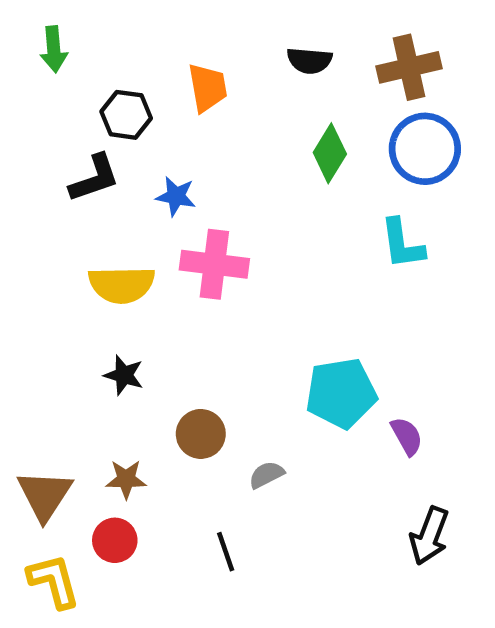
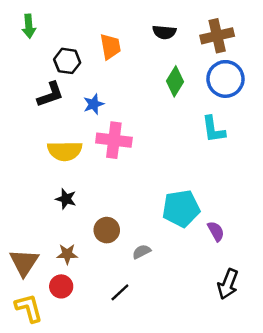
blue star: (176, 196) -> (94, 104), turned -30
black line: (226, 552) -> (120, 292), turned 66

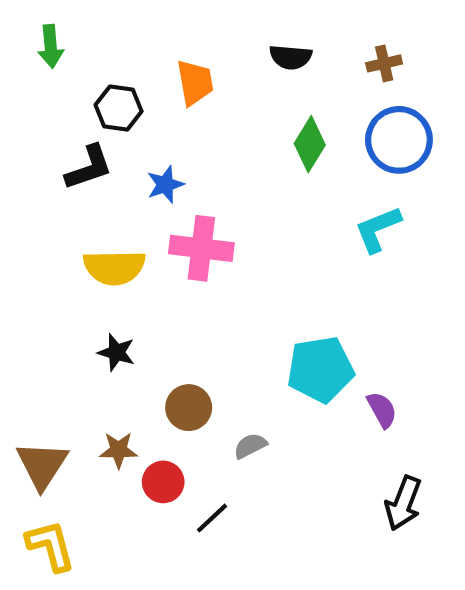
brown cross: (217, 36) -> (384, 63), size x0.6
cyan L-shape: (213, 129) -> (378, 229), turned 76
red circle: (61, 286) -> (163, 482), moved

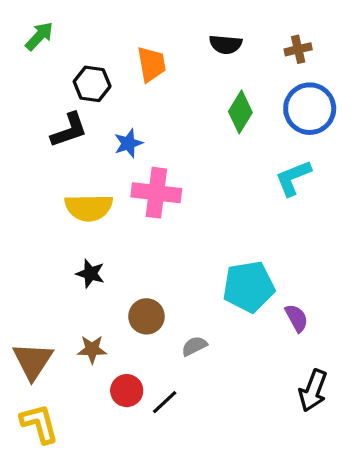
green arrow: (51, 46) -> (39, 36), turned -132
red circle: (163, 482) -> (127, 391), moved

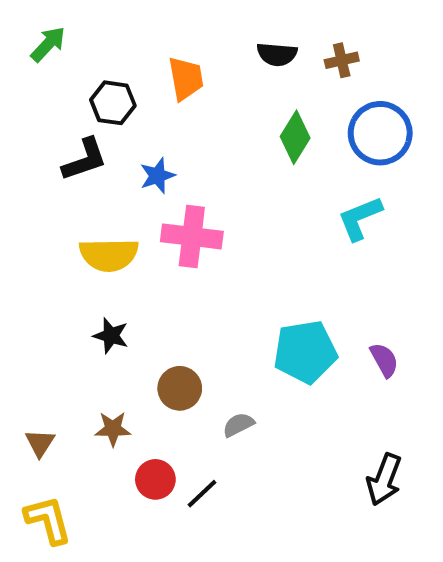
brown cross: (298, 49) -> (342, 60), moved
purple semicircle: (296, 318) -> (384, 360), moved
brown triangle: (33, 361) -> (40, 443), size x0.6

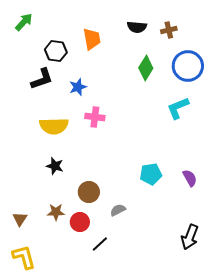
pink cross: (192, 236) -> (95, 117), size x0.7
cyan pentagon: (305, 352) -> (151, 174), size x0.7
red circle: (155, 479) -> (80, 222), moved

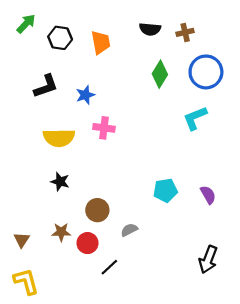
black hexagon: (56, 51) -> (60, 38), moved

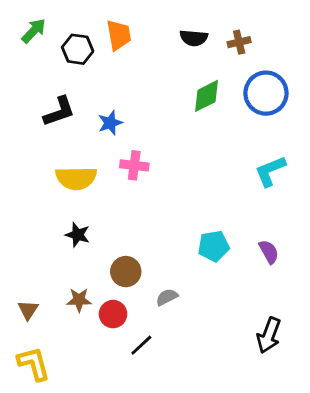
orange trapezoid: (101, 42) -> (119, 35), moved
green diamond: (160, 74) -> (206, 96), turned 32
cyan L-shape: (195, 118) -> (270, 171), moved

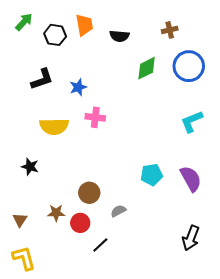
black semicircle: (194, 38) -> (119, 36), moved
black star: (78, 235) -> (30, 167), moved
purple semicircle: (269, 252) -> (191, 179), size x1.5

